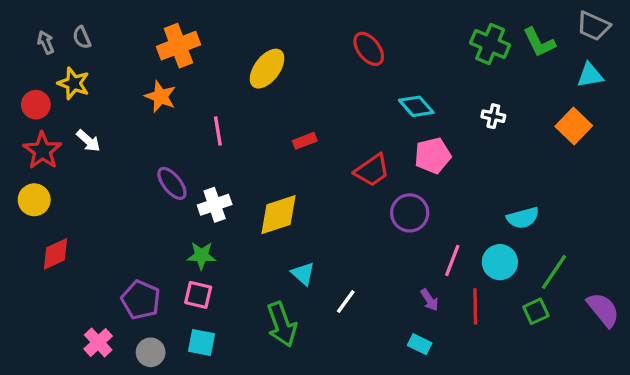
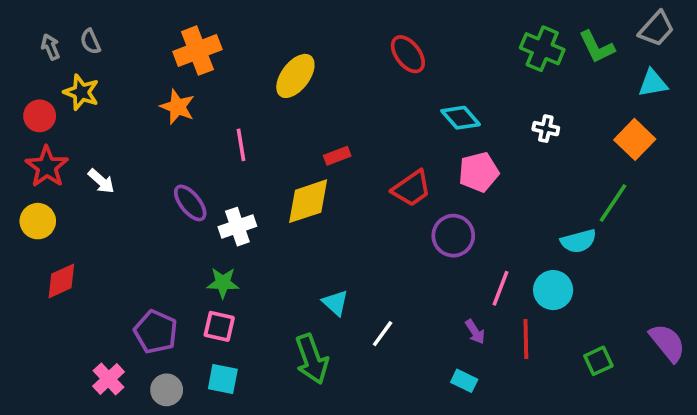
gray trapezoid: (593, 26) -> (657, 29), turned -72
white arrow: (88, 141) -> (101, 181), moved
yellow diamond: (279, 215) -> (308, 201), moved
green line: (554, 272) -> (613, 203), moved
green square: (536, 311) -> (598, 361), moved

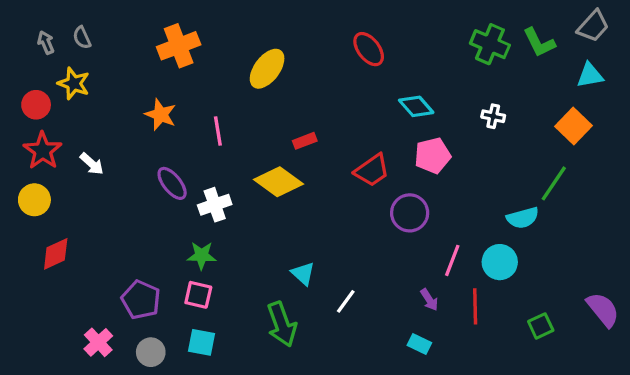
orange star: (177, 107) -> (161, 115), moved
yellow diamond: (308, 201) -> (279, 182), turned 54

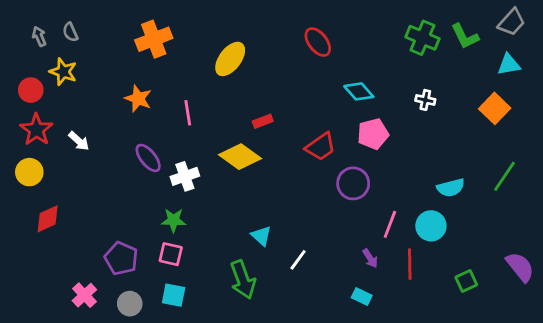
green line: (554, 183) -> (504, 176), moved

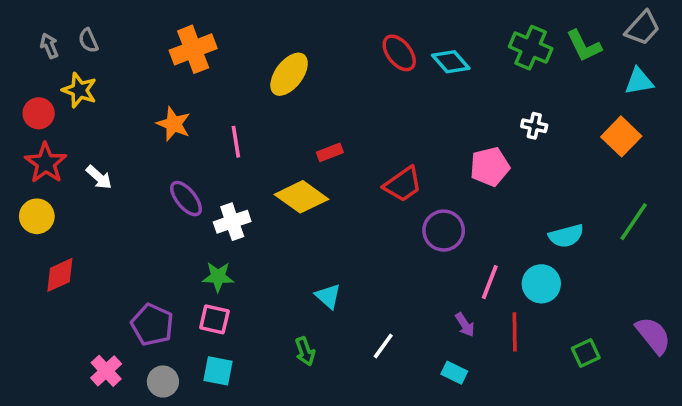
cyan diamond: (359, 91) -> (451, 62), moved
pink pentagon: (373, 134) -> (490, 167), moved
white line: (298, 260) -> (383, 346), moved
green arrow: (243, 280) -> (305, 351), size x0.6

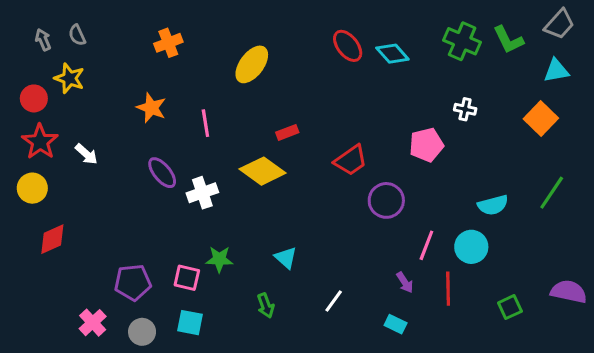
orange cross: (193, 49) -> (168, 43), size x0.7
green star: (218, 277) -> (219, 259), moved
purple pentagon: (152, 325) -> (133, 282), turned -30
purple semicircle: (653, 335) -> (569, 292), turned -39

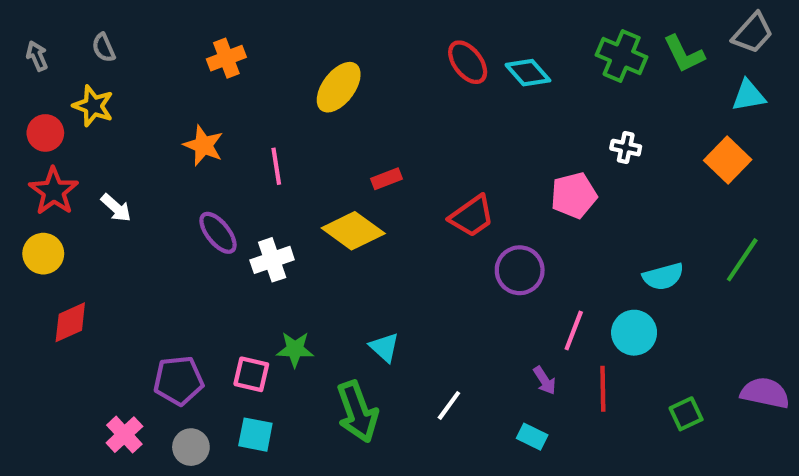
gray arrow: (43, 40) -> (37, 56), moved
green arrow: (266, 306) -> (357, 412), size x1.8

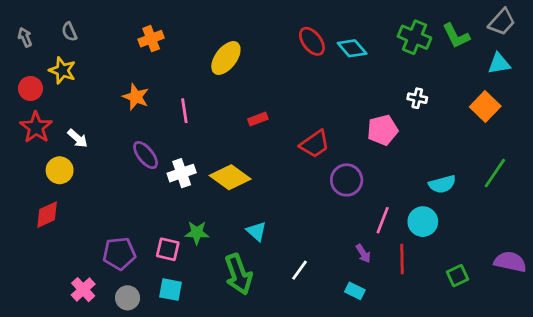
yellow diamond: (353, 231) -> (230, 177), moved
yellow circle: (43, 254) -> (60, 170), moved

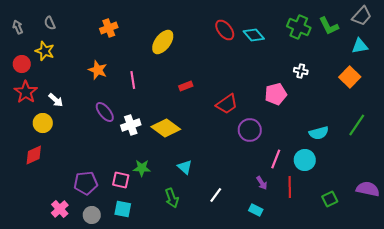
green arrow: (238, 274) -> (172, 198), size x0.7

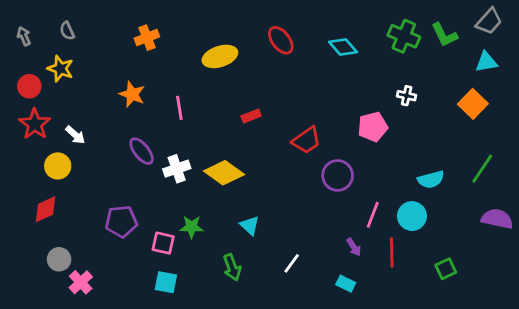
red ellipse: (225, 30) -> (281, 40), moved
yellow ellipse: (163, 42) -> (220, 56), turned 35
purple pentagon: (86, 183) -> (121, 221), moved
purple semicircle: (368, 189) -> (497, 219), moved
gray circle: (92, 215) -> (59, 259), moved

